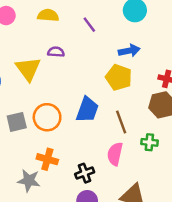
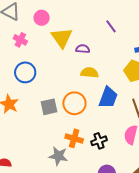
yellow semicircle: (48, 15) -> (89, 73), moved
yellow triangle: (28, 69) -> (62, 38), moved
black cross: (85, 173) -> (99, 141), moved

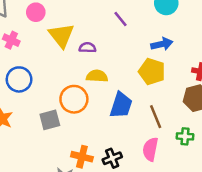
orange circle: (74, 103) -> (74, 99), moved

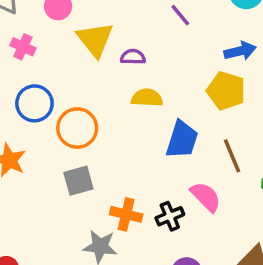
orange circle: (74, 99) -> (77, 128), moved
gray square: (50, 120) -> (78, 181), moved
pink semicircle: (150, 149) -> (206, 197), moved, turned 125

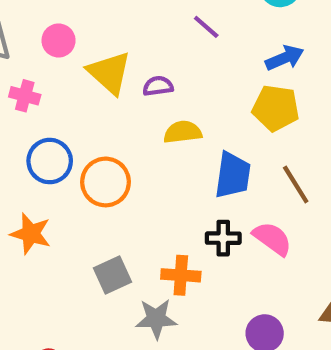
gray square: (78, 181) -> (112, 275), moved
black cross: (170, 216) -> (223, 238), moved, turned 32

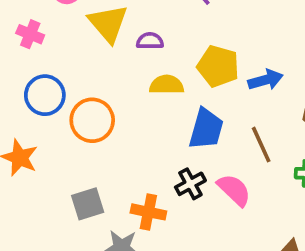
blue arrow: (285, 58) -> (265, 80), moved
yellow pentagon: (276, 108) -> (218, 66), moved
black cross: (223, 238) -> (190, 184), turned -36

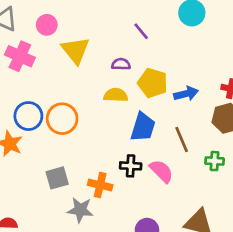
pink cross: (30, 34) -> (20, 56), size x1.5
purple semicircle: (150, 41) -> (121, 64), moved
blue circle: (45, 95) -> (28, 116), moved
black cross: (190, 184) -> (131, 166), turned 30

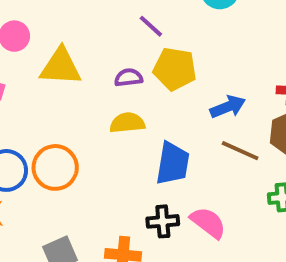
yellow triangle: (76, 50) -> (61, 67), turned -40
yellow pentagon: (153, 83) -> (175, 69), moved
brown line: (182, 139) -> (240, 151), moved, turned -35

